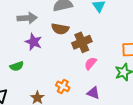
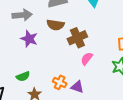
green semicircle: (17, 66) -> (23, 76), moved
purple triangle: (93, 93) -> (77, 87), moved

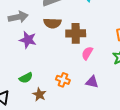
brown cross: (77, 38) -> (76, 33), turned 30
purple triangle: (77, 87) -> (92, 82), moved

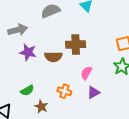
brown semicircle: (52, 23) -> (53, 57), moved
pink semicircle: (87, 53) -> (86, 73), moved
purple triangle: (92, 82) -> (93, 92), turned -40

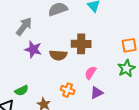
gray arrow: (18, 30) -> (24, 26), turned -42
green semicircle: (27, 90) -> (22, 90), moved

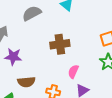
brown semicircle: (58, 55) -> (26, 82), moved

